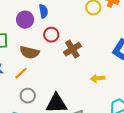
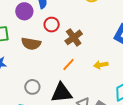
orange line: (21, 73) -> (68, 64), moved

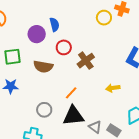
orange line: (68, 64) -> (71, 93), moved

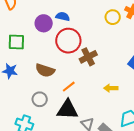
blue semicircle: (54, 25) -> (63, 17), turned -72
red circle: (64, 47) -> (68, 41), size x1.6
brown semicircle: (43, 67) -> (45, 70), moved

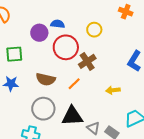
yellow circle: (113, 17) -> (94, 30), moved
orange line: (69, 87) -> (74, 84), moved
gray circle: (40, 99) -> (43, 109), size x1.5

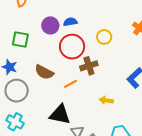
blue semicircle: (58, 24) -> (70, 22), turned -32
gray circle: (43, 109) -> (17, 91), moved

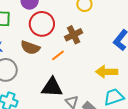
red circle: (72, 47) -> (42, 24), moved
yellow arrow: (106, 100) -> (107, 72), moved, size x1.5

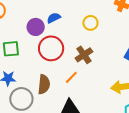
brown semicircle: (30, 48) -> (44, 84), moved, turned -96

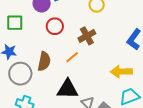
red circle: (51, 48) -> (55, 26), size x0.7

